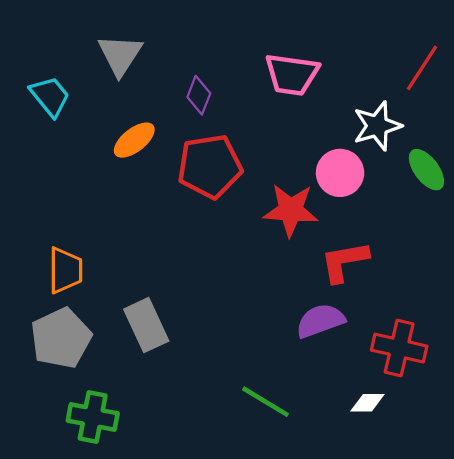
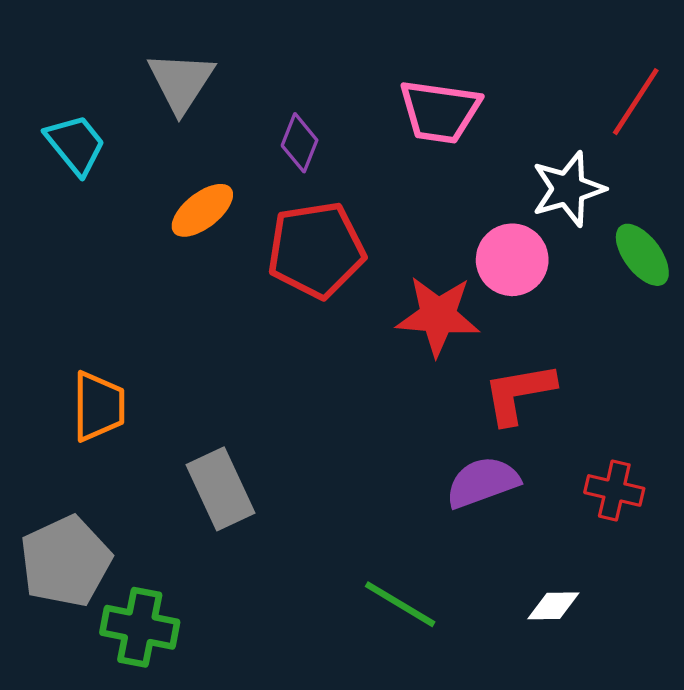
gray pentagon: (61, 338) -> (66, 561), moved
red cross: (399, 348) -> (614, 490), moved, size x0.7

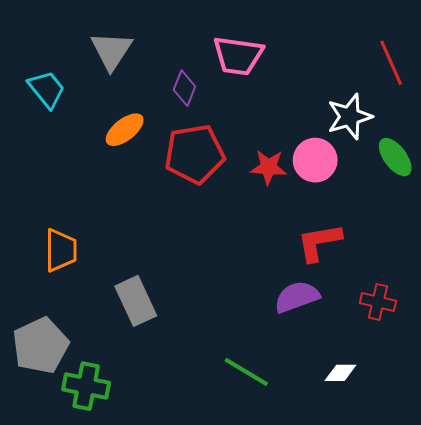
red line: (636, 102) -> (391, 63), turned -57
pink trapezoid: (440, 111) -> (238, 56), moved
red star: (438, 316) -> (269, 167), moved, size x0.7

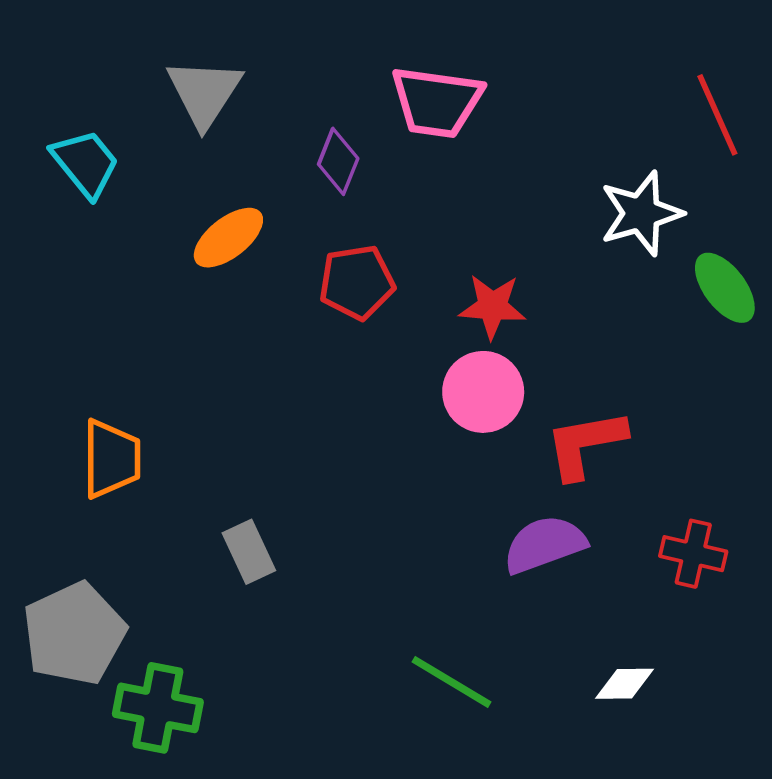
red pentagon: (195, 154) -> (357, 282), size x0.7
pink circle: (315, 160) -> (483, 392), moved
gray rectangle: (136, 301) -> (249, 552), size x0.7

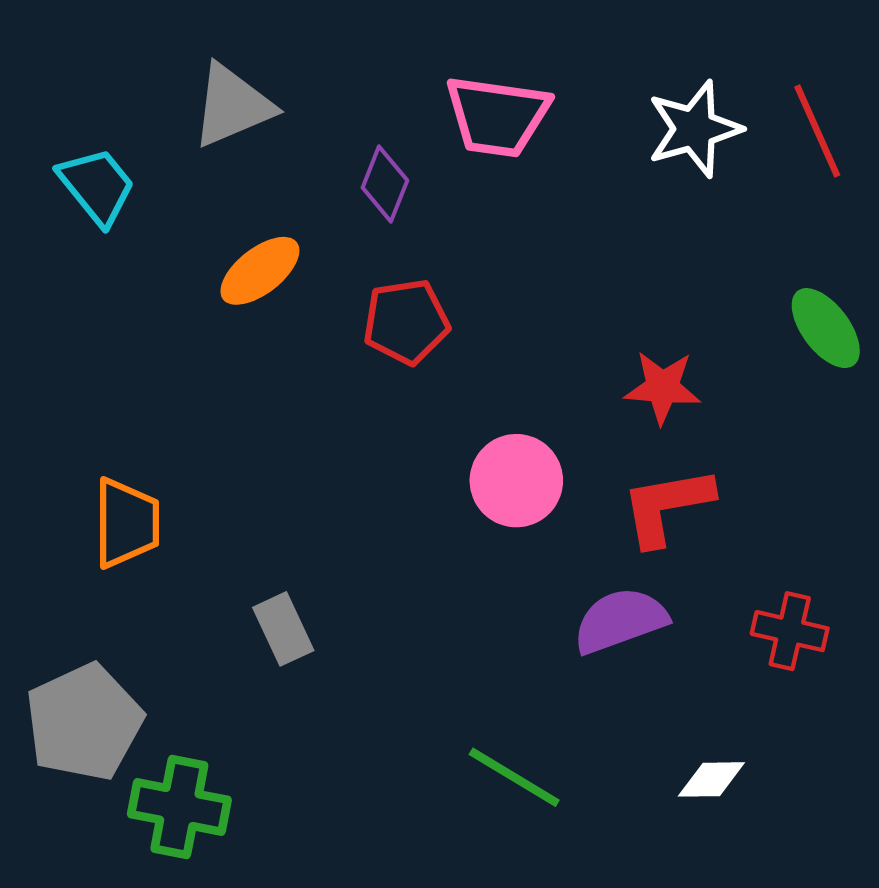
gray triangle: (204, 93) -> (232, 106), turned 34
white star: (641, 213) -> (694, 129), moved
red star: (492, 306) -> (663, 387), moved
pink circle: (483, 392) -> (516, 481), moved

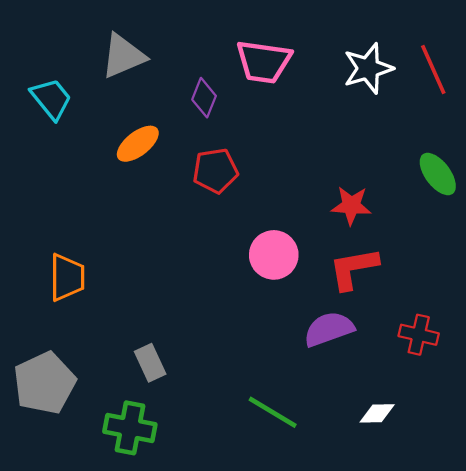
gray rectangle: (283, 629) -> (150, 363), moved
green cross: (179, 807) -> (130, 428), moved

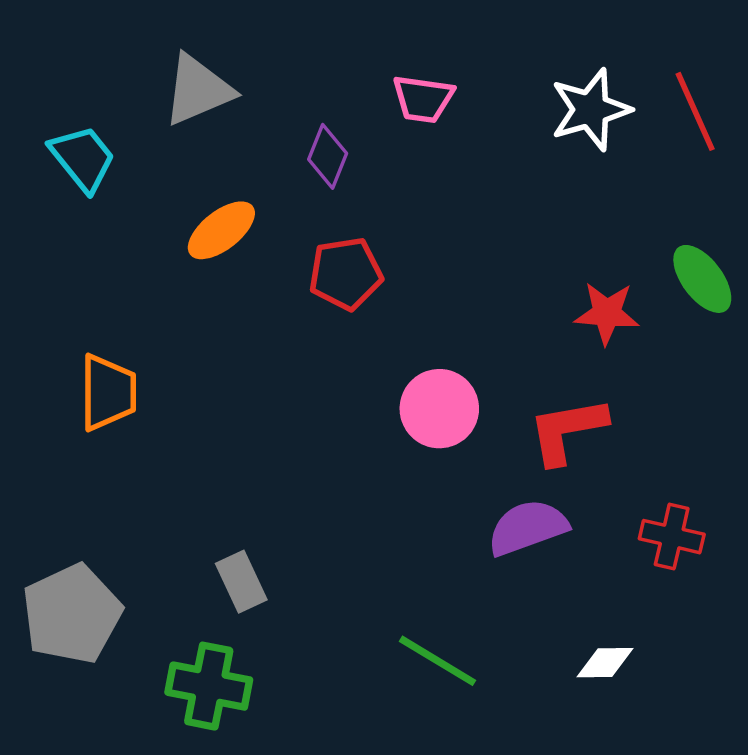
pink trapezoid: (264, 62) -> (423, 99), size x0.7
red star: (351, 205) -> (607, 313), moved
orange trapezoid: (67, 277) -> (108, 392), moved

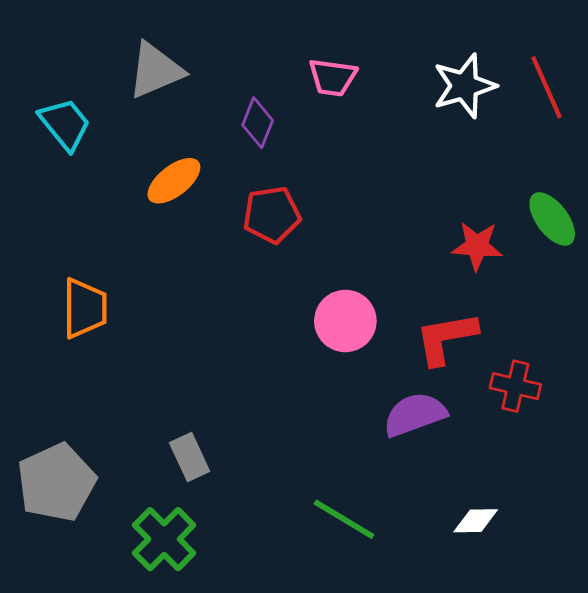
red cross: (672, 537) -> (515, 386), moved
green cross: (209, 686) -> (164, 539), turned 34

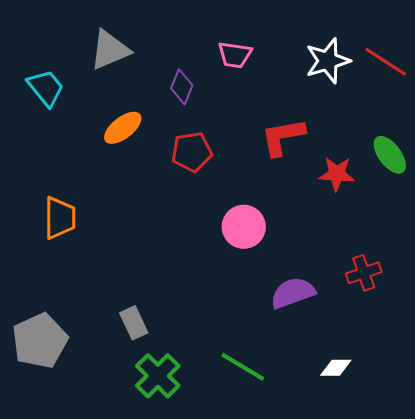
red line: (547, 87) -> (386, 62), turned -33
red L-shape: (446, 338) -> (283, 137), moved
red cross: (515, 386) -> (364, 273), turned -32
green cross: (164, 539) -> (158, 376), moved

